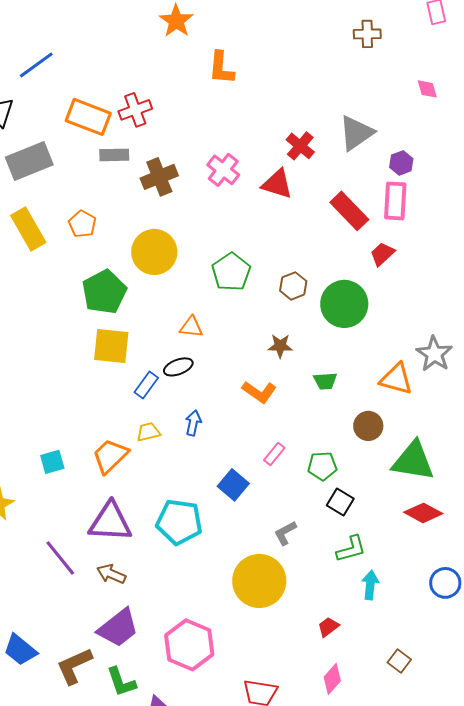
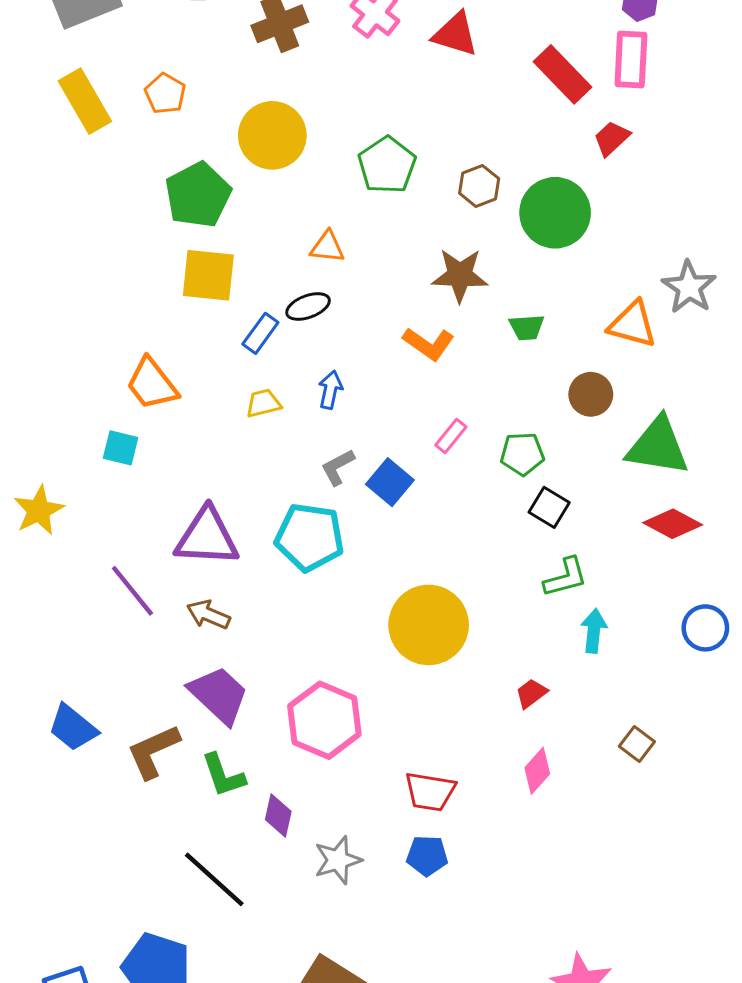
brown star: (280, 346) -> (460, 275), size x1.5
orange trapezoid: (110, 456) -> (152, 384), moved, turned -84
cyan square: (52, 462) -> (121, 448), turned 30
gray L-shape: (285, 533) -> (338, 467), moved
purple trapezoid: (118, 628) -> (219, 695), turned -99

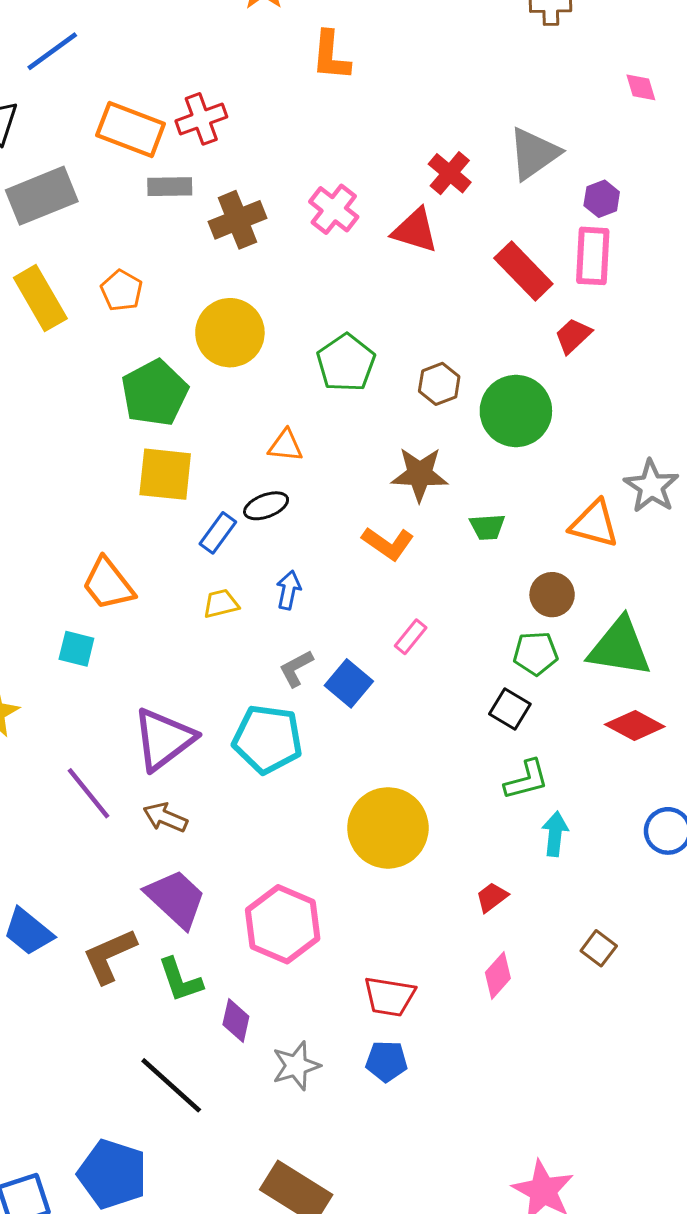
green pentagon: (522, 454) -> (535, 653), moved
purple triangle: (207, 537) -> (164, 739), turned -40

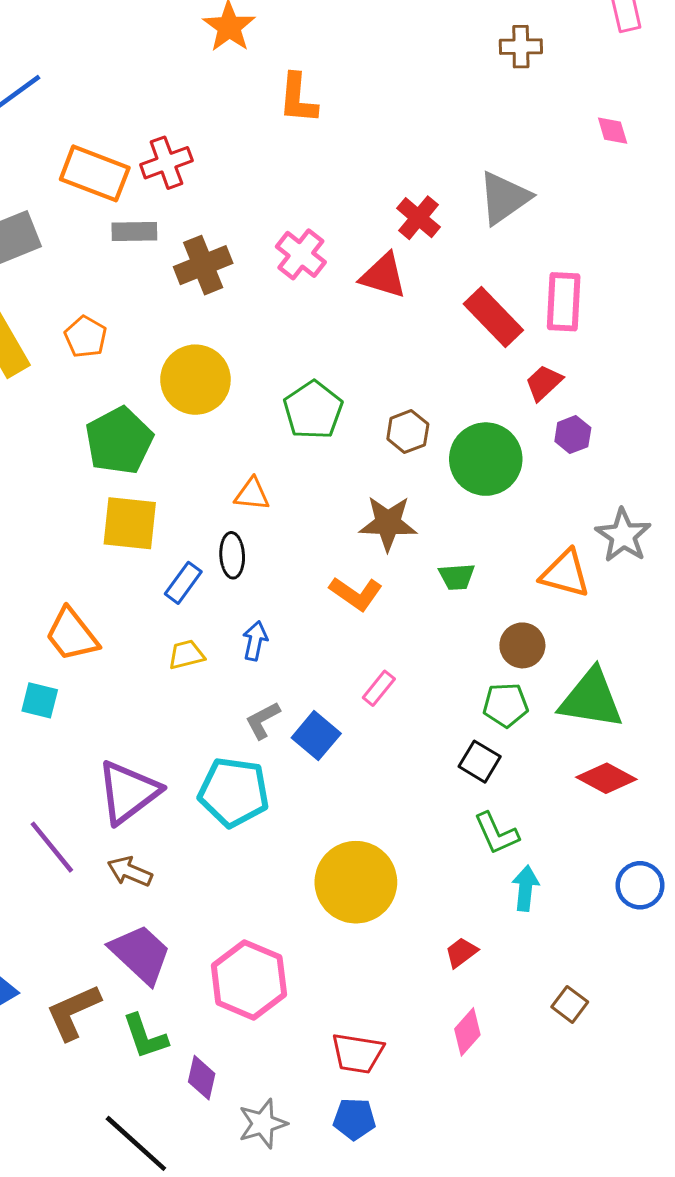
purple hexagon: (602, 199) -> (573, 435), moved
black ellipse: (266, 506) -> (232, 555), turned -72
green L-shape: (526, 780) -> (496, 833), turned 81

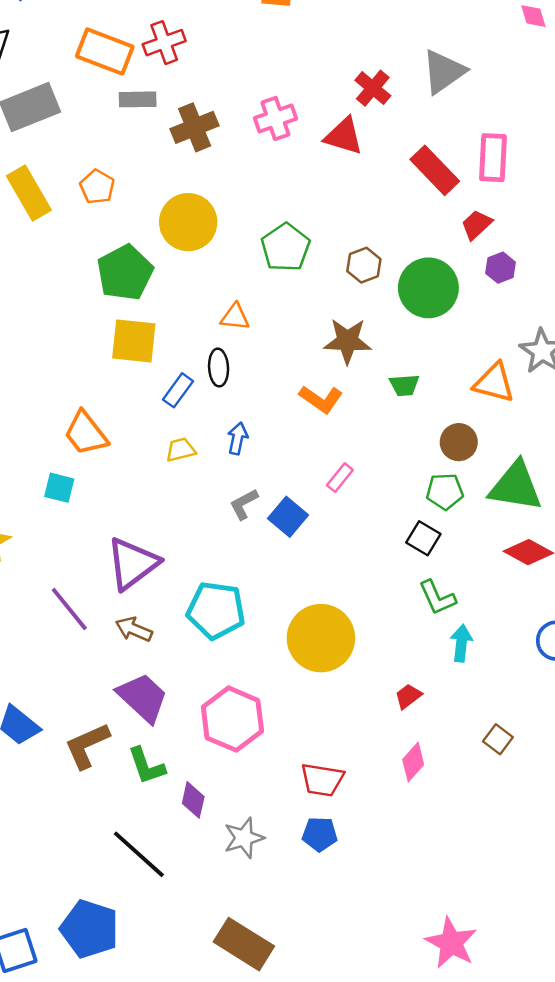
pink cross: (301, 254) -> (275, 118), turned 33
cyan pentagon: (234, 792) -> (216, 610), moved

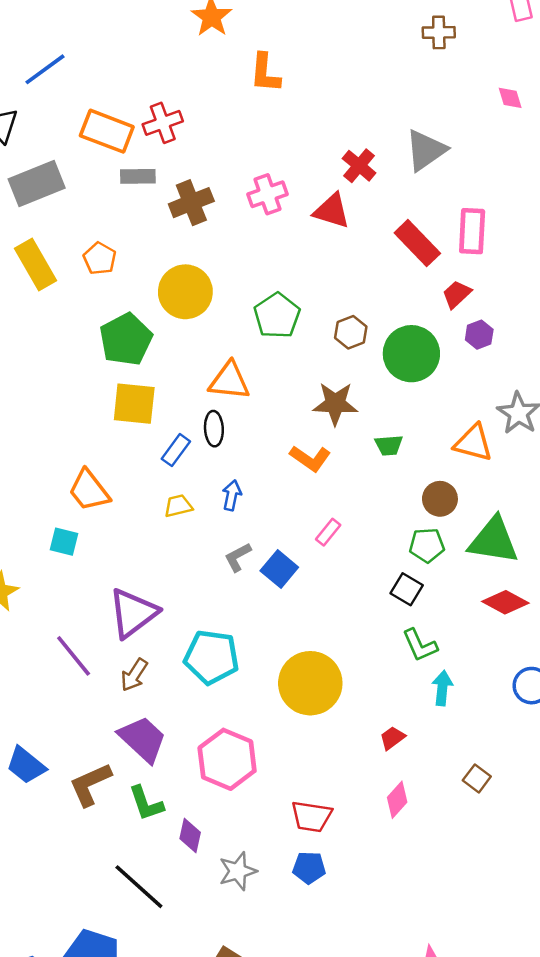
orange triangle: (235, 317) -> (229, 381), size x1.5
brown arrow: (134, 629) -> (134, 675), turned -80

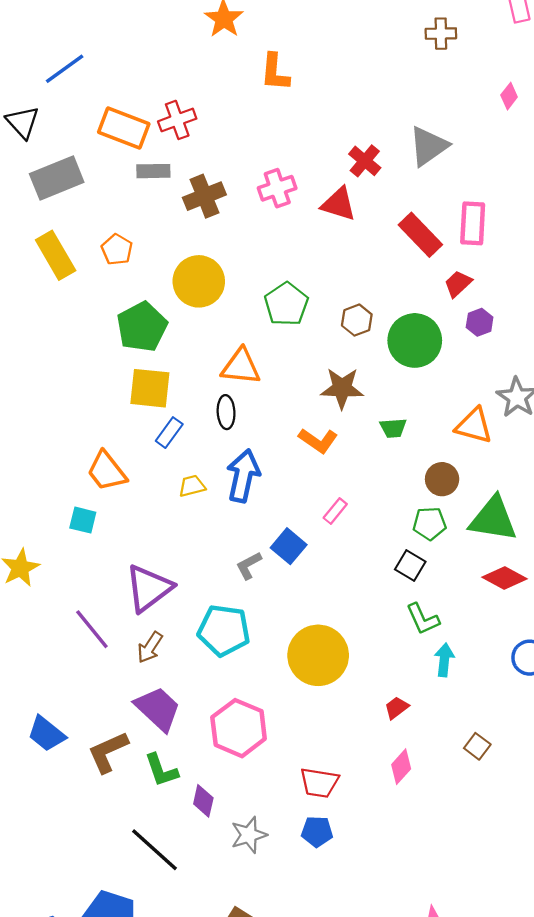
pink diamond: (510, 98) -> (509, 96), turned 55
blue rectangle: (176, 450) -> (169, 433), moved
blue arrow: (232, 495) -> (243, 476), size x1.8
gray L-shape: (238, 557) -> (249, 566), moved

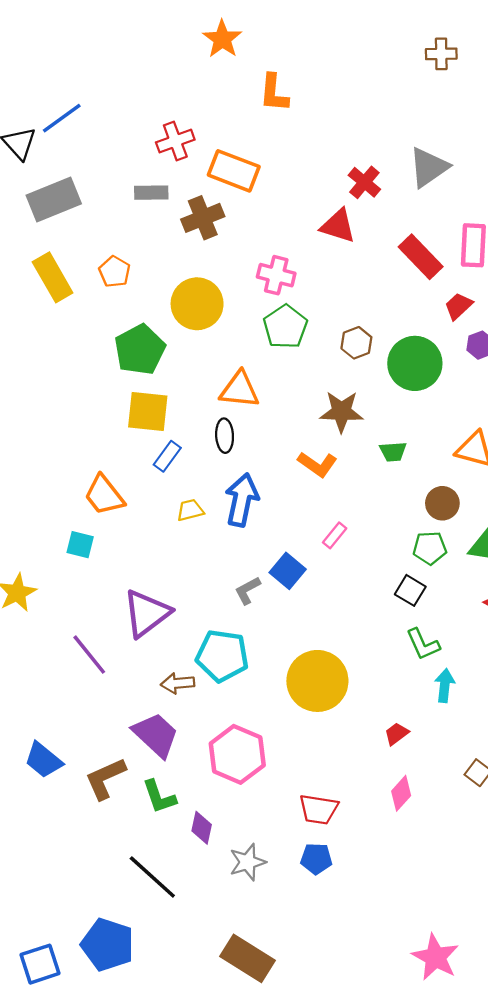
blue line: (65, 69) -> (62, 118), moved
orange rectangle: (124, 128) -> (234, 171), moved
pink cross: (277, 188) -> (276, 275), moved, turned 33
brown arrow: (150, 647) -> (178, 683), moved, turned 52

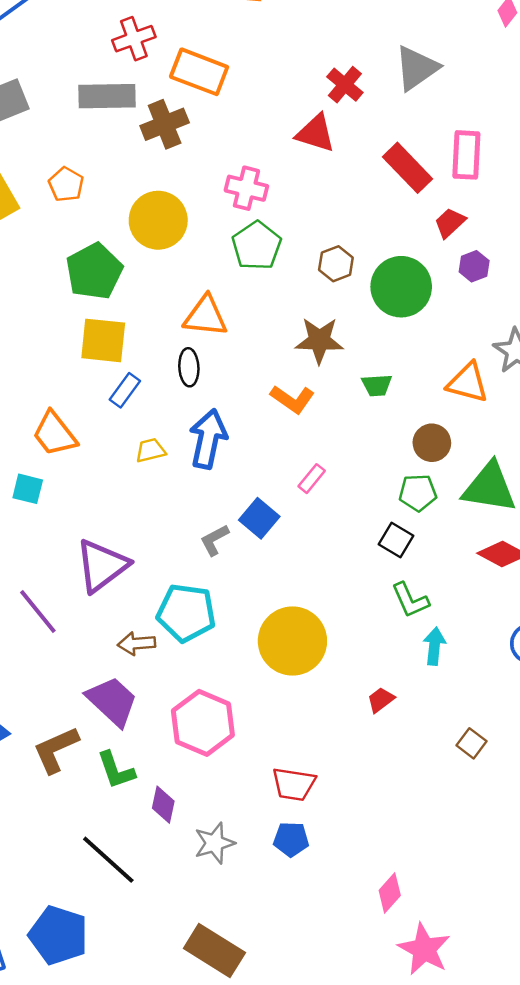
gray rectangle: (151, 193) -> (107, 96), size x1.5
pink diamond: (401, 793) -> (390, 893), moved

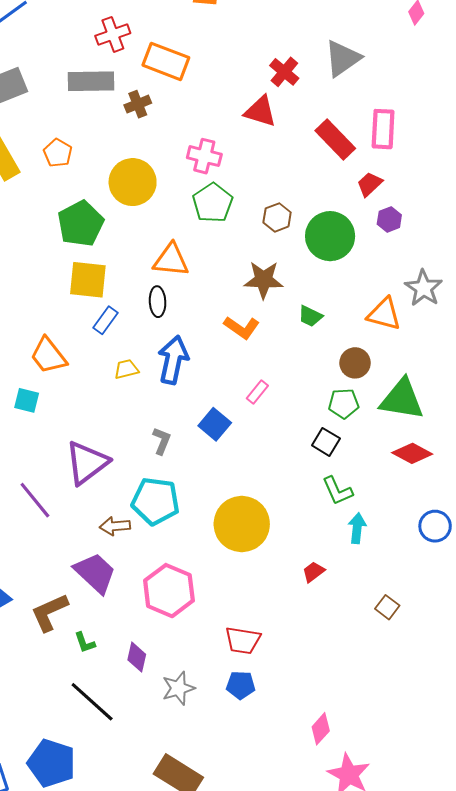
brown cross: (165, 124) -> (138, 104), size x0.7
green trapezoid: (377, 385) -> (310, 316), turned 30
gray L-shape: (214, 540) -> (162, 441), moved, turned 140
green L-shape: (116, 770) -> (85, 643), moved, size x0.7

